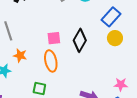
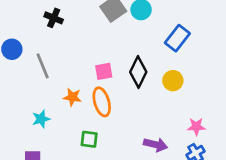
yellow circle: (115, 38) -> (173, 81), moved
orange star: (20, 55) -> (72, 97), moved

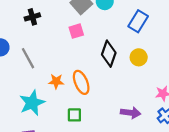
black cross: (54, 18) -> (32, 17), turned -32
pink square: (104, 71) -> (76, 31), moved
cyan star: (41, 119) -> (32, 103), size x1.6

